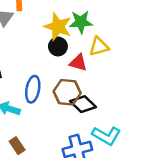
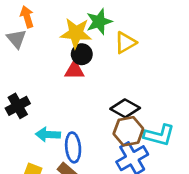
red triangle: (78, 63) -> (74, 70), moved
blue ellipse: (33, 89) -> (73, 147), moved
brown hexagon: (67, 92) -> (128, 131), moved

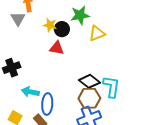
yellow star: (76, 33) -> (50, 25), moved, size x0.6
black circle: (82, 54) -> (62, 29), moved
cyan L-shape: (159, 135) -> (111, 87), moved, turned -105

